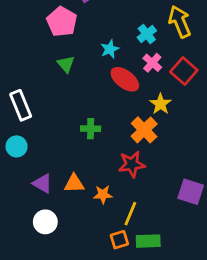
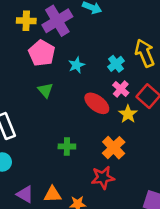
cyan star: (110, 49) -> (76, 65), moved
yellow star: (161, 104) -> (128, 114), moved

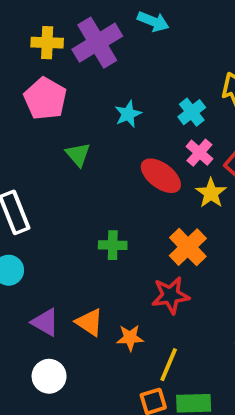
pink pentagon: (42, 53) -> (45, 99), moved
orange triangle: (53, 194) -> (90, 322), turned 36

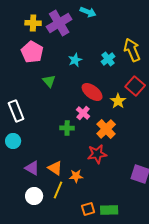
pink cross: (199, 153) -> (83, 113), moved
yellow line: (169, 365) -> (58, 190), moved

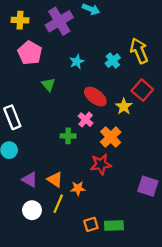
yellow cross: (33, 23) -> (20, 20), moved

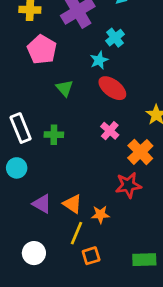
cyan cross: (113, 61) -> (115, 38), moved
red ellipse: (95, 97) -> (112, 88), moved
green cross: (68, 136) -> (54, 135), moved
white circle: (32, 210) -> (34, 253), moved
orange square: (91, 224) -> (91, 256), moved

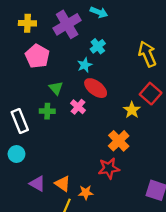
pink cross: (110, 131) -> (78, 107), moved
green cross: (54, 135) -> (47, 111), moved

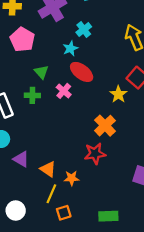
purple triangle: (37, 184) -> (21, 159), moved

